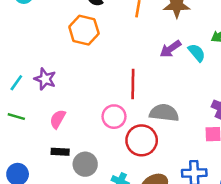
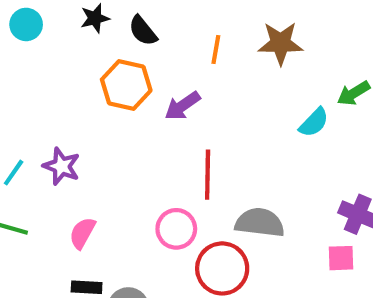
purple arrow: (170, 49) -> (183, 106), moved
cyan semicircle: (197, 53) -> (314, 122), turned 84

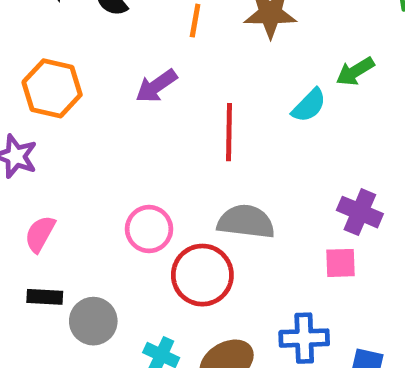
orange hexagon: (126, 85) -> (52, 88), moved
red line: (208, 175) -> (229, 132), moved

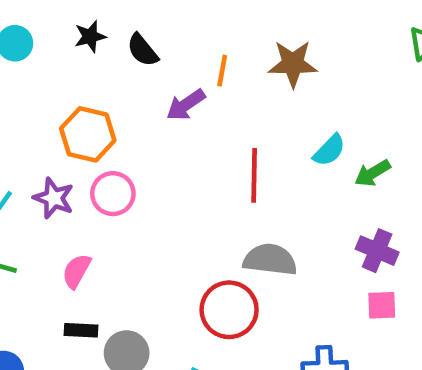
green arrow: (355, 71) -> (373, 173), moved
purple arrow: (156, 86) -> (186, 105), moved
pink circle: (149, 229) -> (113, 194), moved
pink square: (341, 263) -> (382, 305), moved

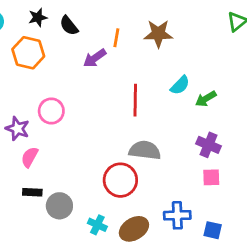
orange hexagon: (88, 134) -> (28, 53), moved
purple star: (54, 198) -> (17, 129), moved

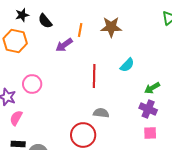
green arrow: (206, 99) -> (152, 88), moved
gray semicircle: (145, 150) -> (101, 113), size x0.7

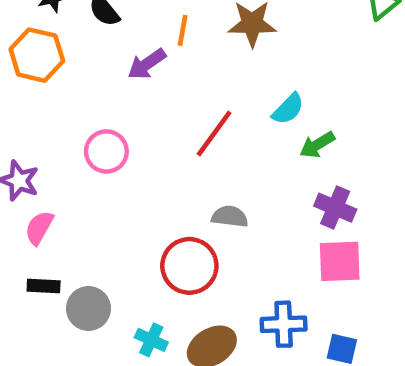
red line: (94, 76) -> (214, 134), turned 35
pink circle: (32, 84) -> (106, 151), moved
green arrow: (152, 88) -> (317, 145), moved
pink square: (150, 133) -> (340, 261), size x1.5

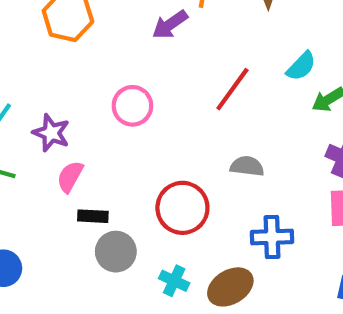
red circle: (189, 266) -> (182, 208), moved
black rectangle: (44, 286) -> (93, 216), moved
blue cross: (284, 324) -> (272, 237), moved

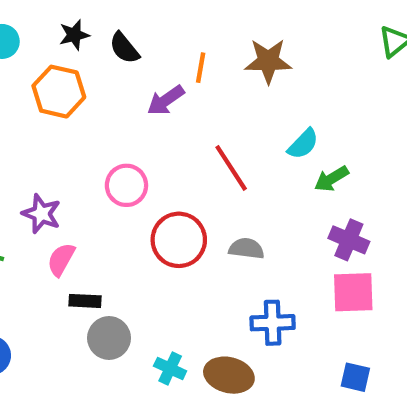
red line: (232, 89) -> (231, 168), turned -69
red circle: (182, 208) -> (179, 240), moved
brown ellipse: (230, 287) -> (229, 375), turned 45

